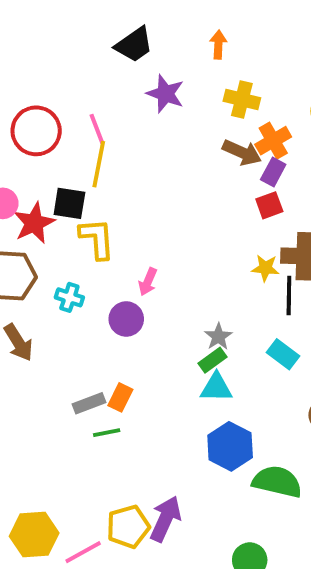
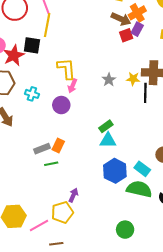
red square: (269, 205) -> (126, 35), moved
yellow L-shape: (97, 239) -> (66, 69), moved
gray star: (218, 337) -> (109, 80), moved
cyan rectangle: (283, 354) -> (142, 169), moved
purple arrow: (165, 519) -> (73, 195), moved, size x0.6

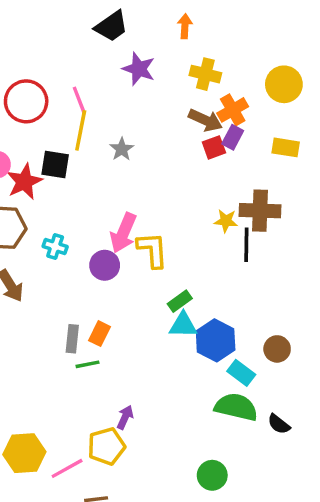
yellow L-shape: (66, 69) -> (152, 250), moved
gray star: (109, 80) -> (122, 149), moved
pink arrow: (72, 86) -> (123, 233), size x1.6
gray rectangle: (42, 149) -> (72, 339), turned -63
blue hexagon: (115, 171) -> (216, 340), moved

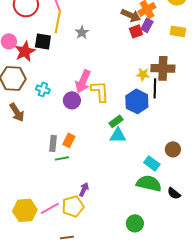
blue hexagon: (216, 340) -> (137, 101), moved
pink line: (67, 468) -> (50, 208), moved

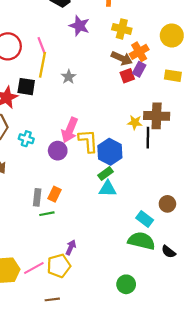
blue hexagon: (137, 101) -> (110, 152), moved

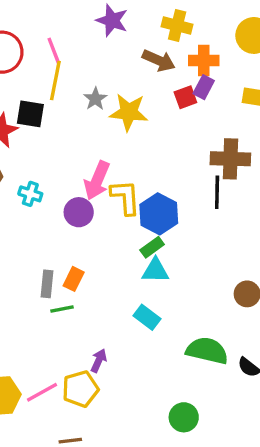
orange cross: (139, 52) -> (204, 60), turned 30
brown arrow: (122, 58) -> (159, 60), moved
yellow star: (135, 122) -> (129, 112), moved, size x1.6
cyan rectangle: (145, 219) -> (147, 317), moved

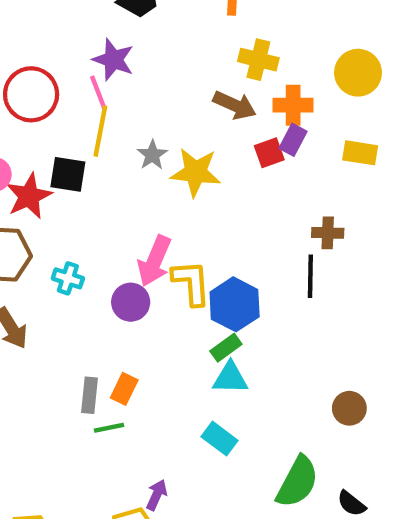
purple star: (112, 20) -> (113, 60), moved
brown cross: (230, 159) -> (328, 233), size x0.6
green semicircle: (207, 351) -> (297, 482), turned 105

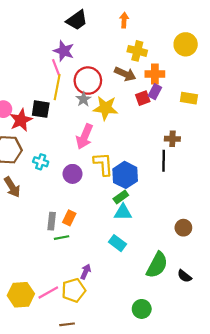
yellow circle: (358, 73) -> (186, 44), moved
red circle: (31, 94) -> (88, 81), moved
pink arrow: (154, 261) -> (85, 137), moved

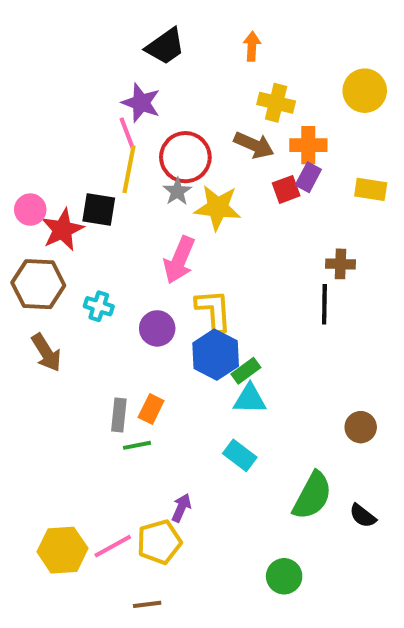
blue hexagon: (125, 175) -> (216, 355), moved

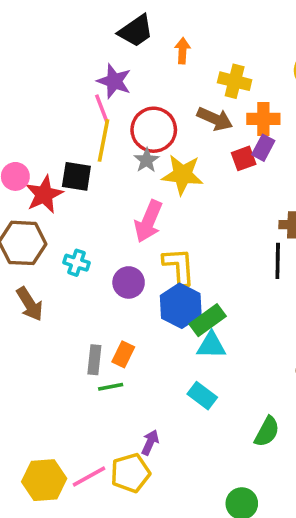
orange arrow: (252, 46) -> (182, 51), moved
green rectangle: (246, 371) -> (208, 320), size x1.4
green semicircle: (312, 496) -> (267, 432), size x0.7

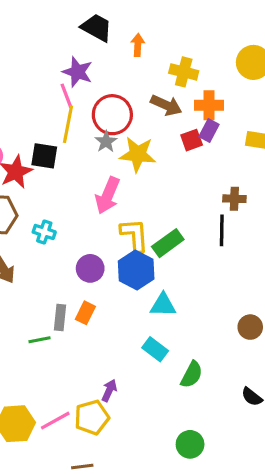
black trapezoid: (136, 31) -> (97, 28), turned -116
purple circle: (129, 282) -> (90, 268), moved
green rectangle: (208, 320) -> (168, 243), moved
green line: (111, 387) -> (39, 340), moved
green semicircle: (267, 432) -> (192, 375), moved

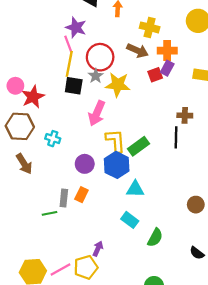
black square: (44, 156) -> (74, 86), moved

